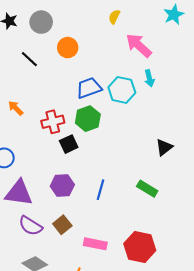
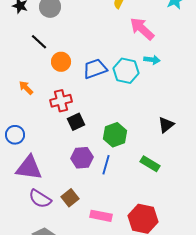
orange circle: (68, 48) -> (61, 62), moved
cyan arrow: (149, 78) -> (152, 60), turned -70
green hexagon: (88, 119) -> (115, 135), moved
purple hexagon: (62, 185) -> (82, 158), moved

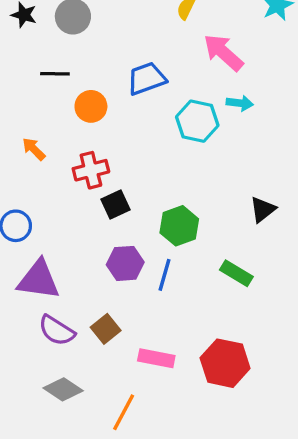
black line: (39, 42) -> (55, 74), turned -42
blue trapezoid: (95, 69) -> (147, 79), moved

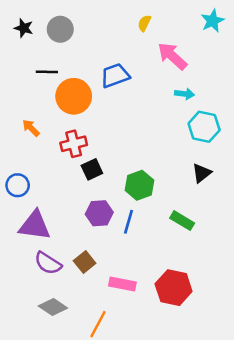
orange circle: (91, 106) -> (74, 96), size x1.5
cyan hexagon: (197, 121) -> (204, 127), moved

